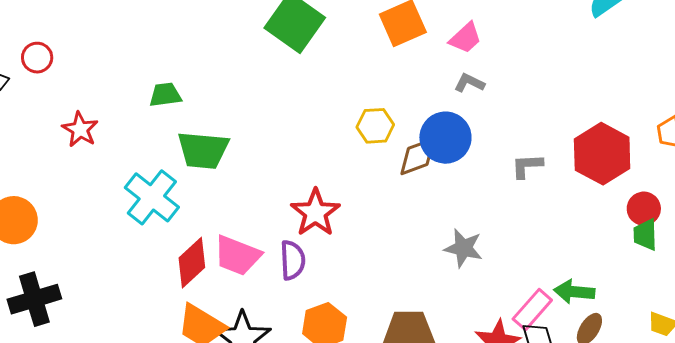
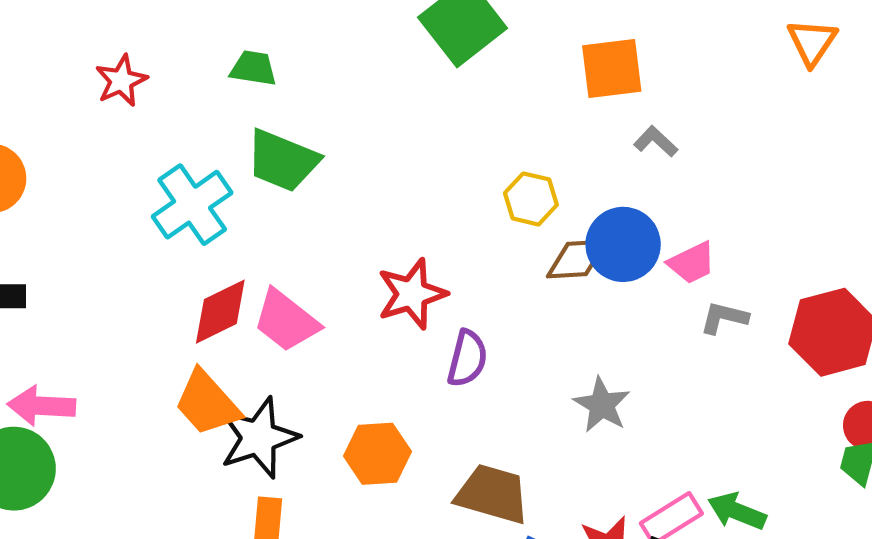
pink trapezoid: (465, 38) -> (692, 263), moved
gray L-shape: (469, 83) -> (656, 141), moved
purple semicircle: (293, 260) -> (467, 358), moved

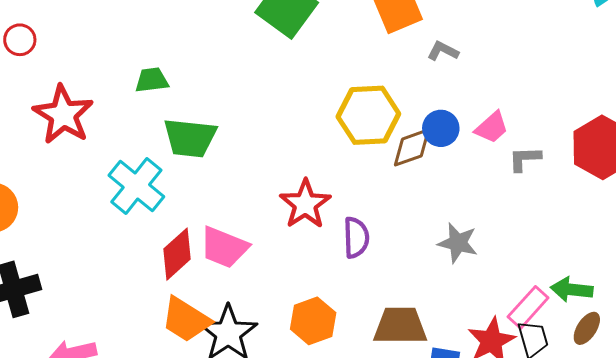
red star: (121, 81) -> (63, 115), size x1.6
yellow hexagon: (531, 199) -> (368, 115), size x1.6
blue circle: (623, 244) -> (441, 128), size x0.7

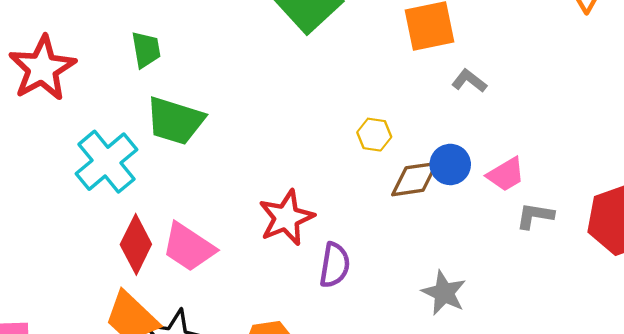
green trapezoid: (152, 80) -> (146, 50), turned 76
yellow hexagon: (368, 115) -> (374, 135), size x0.5
red diamond: (177, 254) -> (136, 244), turned -33

